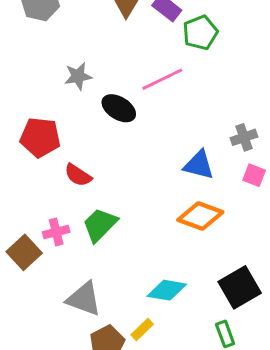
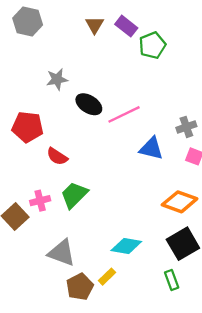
pink line: (162, 79) -> (124, 114), moved
orange diamond: (200, 216) -> (180, 202), moved

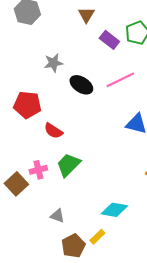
purple rectangle: (126, 26) -> (109, 40), moved
pink line: (124, 114) -> (120, 80), moved
gray triangle: (62, 253) -> (57, 216), size x0.6

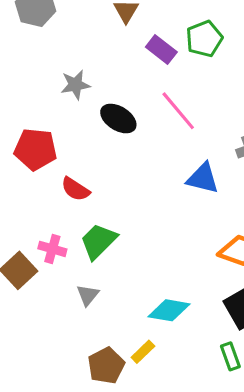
pink line: (120, 80) -> (178, 111), turned 76
pink cross: (38, 170) -> (52, 249), turned 30
gray triangle: (57, 216) -> (88, 295), moved, turned 49

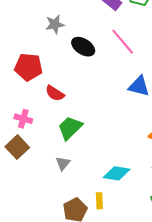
pink cross: (52, 249) -> (23, 119), moved
yellow rectangle: (143, 352) -> (99, 201), turned -49

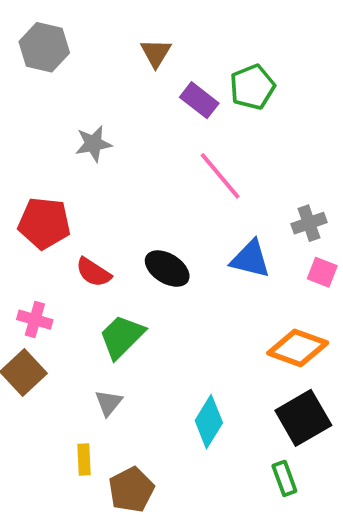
black ellipse: (83, 47) -> (167, 269), moved
cyan diamond: (117, 173) -> (209, 422), turned -68
yellow rectangle: (99, 201) -> (84, 460), moved

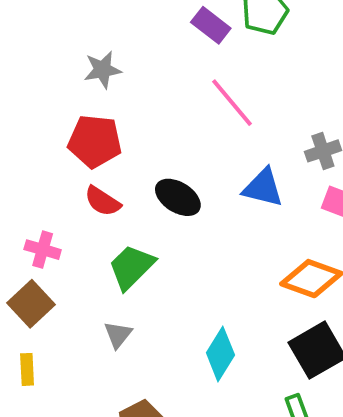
red pentagon: (44, 223) -> (95, 141), moved
yellow rectangle: (84, 460) -> (27, 369), moved

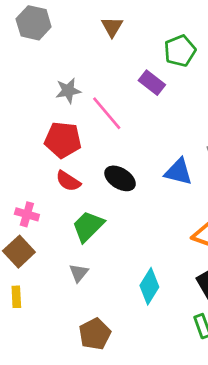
purple rectangle: (211, 25) -> (152, 83), moved
pink line: (232, 103) -> (107, 113), moved

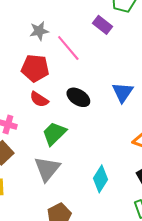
blue triangle: (179, 172) -> (123, 92), turned 50
gray triangle: (79, 273) -> (47, 169), size x1.8

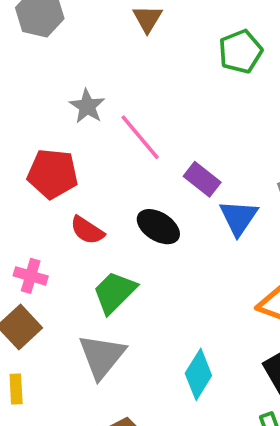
purple rectangle: (103, 25) -> (202, 179), moved
gray star: (39, 31) -> (87, 106), turned -30
red pentagon: (35, 68) -> (53, 174), moved

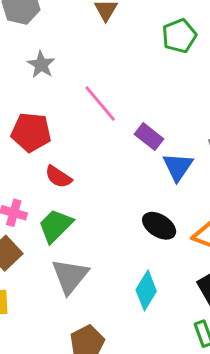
gray star: (87, 106) -> (41, 65), moved
black ellipse: (158, 227) -> (159, 226), moved
green trapezoid: (115, 292) -> (56, 226), moved

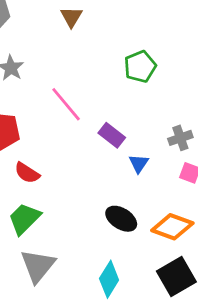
green pentagon: (179, 36) -> (140, 67), moved
blue triangle: (178, 167) -> (139, 163), size x0.7

